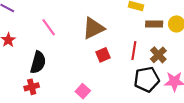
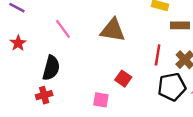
brown triangle: (93, 28) -> (113, 30), turned 35
red square: (103, 55) -> (123, 79), moved, turned -32
pink square: (83, 91) -> (101, 100), turned -32

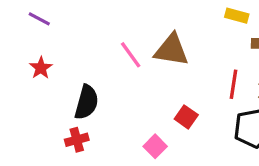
pink line: (63, 29) -> (131, 55), moved
pink square: (101, 100) -> (155, 146), turned 35

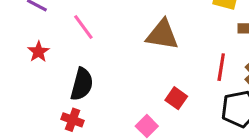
pink line: (131, 55) -> (83, 27), moved
red cross: (77, 140) -> (73, 120), turned 35

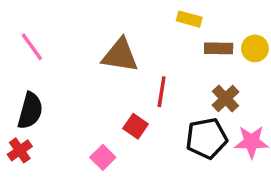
red line: (221, 67) -> (162, 92), moved
red cross: (73, 120) -> (20, 150), turned 35

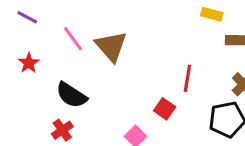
brown triangle: (120, 55) -> (111, 46), moved, turned 40
black semicircle: (30, 111) -> (71, 95), turned 108

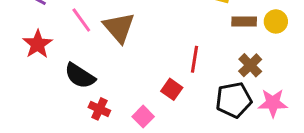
red star: (29, 63) -> (38, 44), size x1.4
red cross: (62, 130) -> (99, 109), moved, turned -30

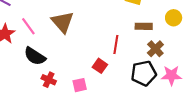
pink line: (81, 20) -> (28, 26), moved
brown rectangle: (244, 21) -> (144, 26), moved
pink square: (143, 117) -> (80, 85), turned 32

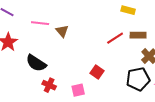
brown triangle: (63, 22) -> (62, 31), size x0.6
pink line: (28, 26) -> (40, 23), moved, turned -48
red line: (116, 44) -> (115, 38), moved, turned 48

